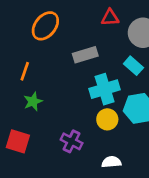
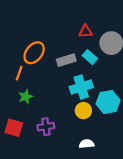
orange ellipse: (45, 26) -> (34, 53), moved
cyan rectangle: (133, 66) -> (90, 57), moved
purple cross: (72, 141) -> (46, 127), moved, turned -35

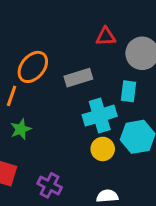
cyan rectangle: (90, 57) -> (128, 91), moved, turned 56
purple cross: (46, 127) -> (50, 185), moved, turned 35

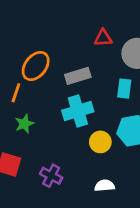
cyan cross: (100, 116) -> (78, 111), moved

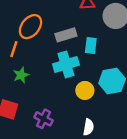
cyan rectangle: (124, 89) -> (91, 46), moved
white semicircle: (105, 186) -> (88, 127), turned 105

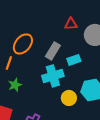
gray rectangle: (66, 35) -> (53, 51), turned -42
cyan rectangle: (91, 46) -> (74, 60), turned 64

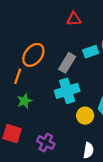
red triangle: (71, 24) -> (74, 19), moved
cyan rectangle: (74, 60) -> (91, 52), moved

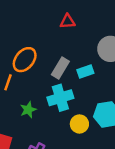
cyan rectangle: (91, 52) -> (85, 72), moved
green star: (24, 101) -> (28, 110), moved

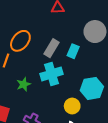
cyan rectangle: (85, 72) -> (73, 51), turned -48
yellow circle: (79, 124) -> (72, 106), moved

